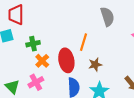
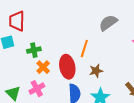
gray semicircle: (107, 17) -> (108, 23), turned -108

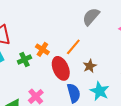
orange line: (84, 48) -> (73, 47), turned 36
orange cross: (43, 67) -> (42, 49), moved

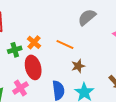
orange line: (73, 47) -> (65, 45), turned 66
red ellipse: (61, 68) -> (33, 67), moved

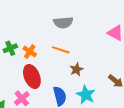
gray semicircle: (87, 17) -> (63, 22), moved, turned -138
green cross: (15, 50) -> (10, 48), moved

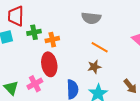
orange line: (61, 50) -> (100, 47), moved
orange cross: (30, 52) -> (52, 40), turned 32

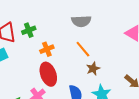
green cross: (34, 32) -> (29, 30), moved
orange line: (100, 47) -> (83, 49), moved, turned 30

